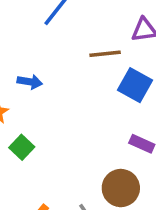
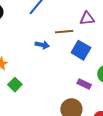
blue arrow: (30, 82) -> (42, 45), moved

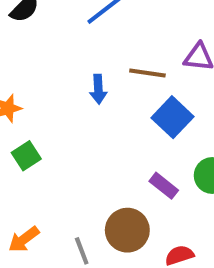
blue arrow: (42, 45) -> (98, 89), turned 64

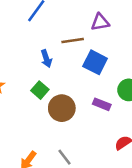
green square: (26, 156) -> (40, 90), moved
brown circle: (127, 230) -> (62, 108), moved

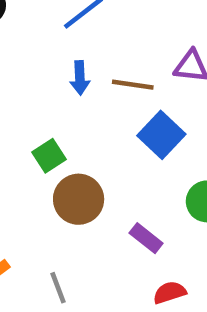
blue arrow: (46, 59) -> (80, 78), moved
purple rectangle: (102, 104) -> (146, 238), moved

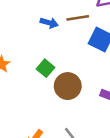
blue arrow: (80, 78) -> (49, 23), turned -54

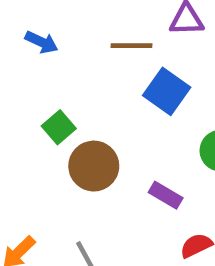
blue arrow: (49, 23) -> (42, 42), moved

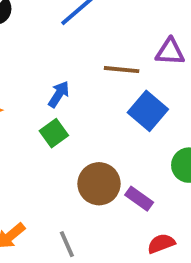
blue arrow: (42, 42) -> (59, 94), moved, turned -88
brown circle: (94, 166) -> (99, 184), moved

